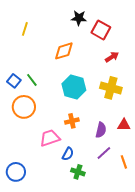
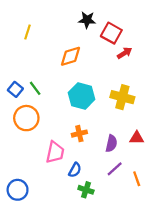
red arrow: (112, 57) -> (125, 53), moved
pink trapezoid: (50, 138) -> (55, 152), turned 120

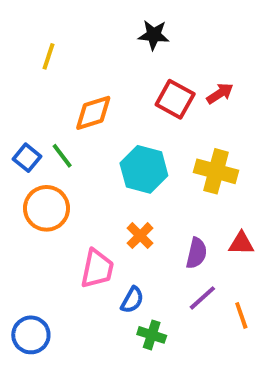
red square: (111, 33) -> (175, 99), moved
orange diamond: (71, 56) -> (93, 113), moved
orange cross: (79, 134) -> (140, 236), turned -32

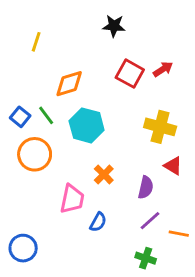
cyan hexagon: (144, 169) -> (87, 125), moved
red triangle: (241, 243) -> (173, 166), moved, turned 30
orange line: (241, 315) -> (179, 234), turned -60
green cross: (152, 335) -> (146, 258), moved

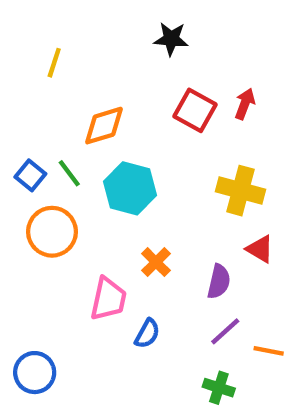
red arrow: (163, 69) -> (245, 104), turned -36

